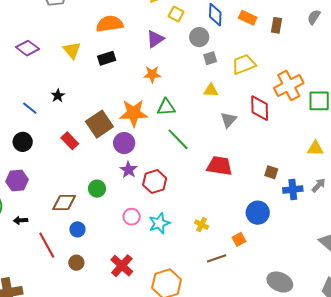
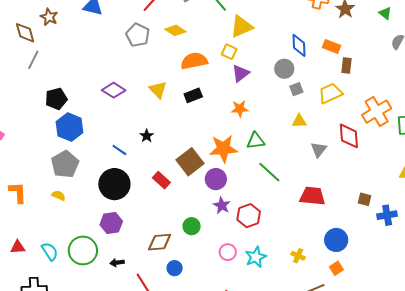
yellow square: (176, 14) -> (229, 52), moved
brown rectangle: (276, 25) -> (346, 66), moved
black circle: (23, 142) -> (114, 184), size x1.6
blue circle: (258, 213) -> (336, 240), moved

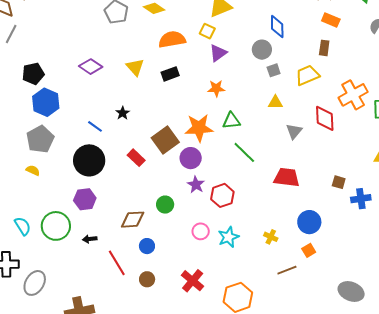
orange rectangle: (332, 47) -> (331, 20), moved

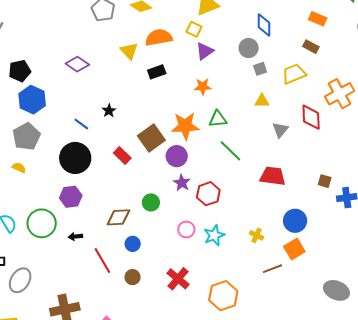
brown rectangle: (324, 48) -> (311, 47), turned -70
yellow triangle: (135, 67) -> (129, 51), moved
orange square: (309, 250) -> (294, 249), size x1.5

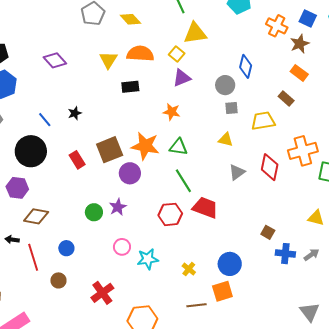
red trapezoid: (273, 176) -> (205, 208), moved
purple star: (182, 183) -> (118, 207), moved
red hexagon: (208, 194) -> (170, 214), moved
brown diamond: (118, 217) -> (36, 216), moved
black arrow: (75, 236) -> (12, 240), moved

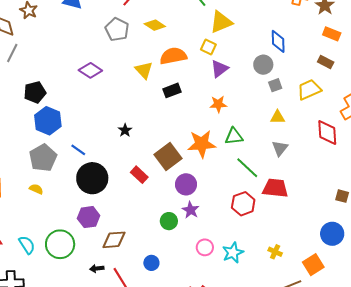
purple diamond: (55, 60) -> (90, 70), moved
blue line: (45, 120) -> (78, 150), moved
gray triangle: (237, 172) -> (280, 148), moved
purple circle: (130, 173) -> (186, 184), moved
blue circle: (230, 264) -> (332, 234), moved

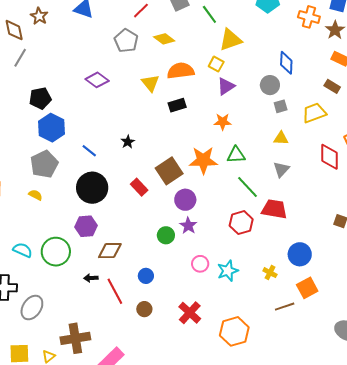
blue line: (78, 150) -> (89, 151), moved
blue circle: (332, 234) -> (300, 254), moved
cyan semicircle: (27, 245) -> (23, 250), turned -36

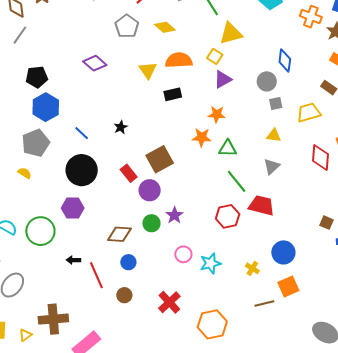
orange star: (203, 160) -> (202, 137), moved, size x0.7
purple circle: (185, 200) -> (150, 190), moved
brown diamond: (110, 251) -> (119, 234), moved

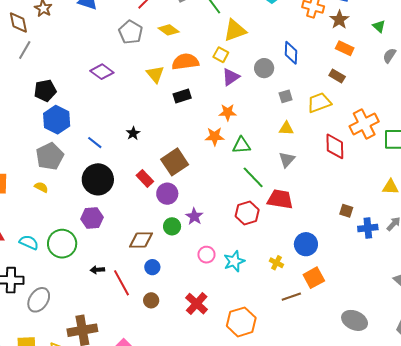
gray circle: (267, 81) -> (264, 68), moved

